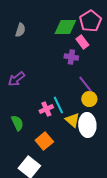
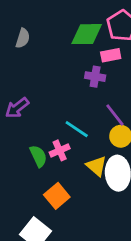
pink rectangle: (82, 42) -> (111, 55), turned -64
cyan line: (58, 105) -> (77, 129), moved, turned -30
green semicircle: (17, 123) -> (38, 156), moved

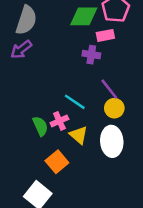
gray semicircle: (23, 38) -> (26, 20), size x1.6
purple arrow: (17, 108) -> (21, 49), moved
yellow triangle: (97, 166) -> (79, 135), moved

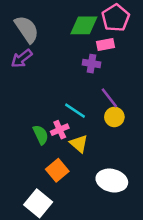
gray semicircle: (26, 20) -> (27, 29), turned -52
white ellipse: (112, 141) -> (112, 180), moved, turned -72

